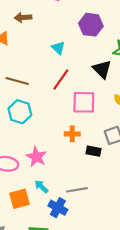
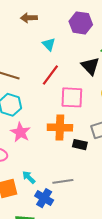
brown arrow: (23, 17) -> (29, 18), moved
orange cross: (72, 134) -> (60, 128), size x1.6
pink star: (36, 157) -> (20, 132), moved

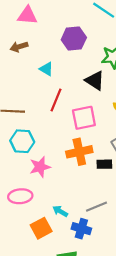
pink star: (20, 132) -> (40, 167), turned -30

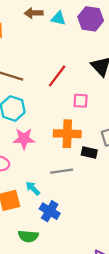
cyan triangle: (46, 69) -> (58, 18), moved, turned -32
pink square: (84, 118) -> (81, 101), size x0.6
gray line: (96, 207) -> (62, 171), moved

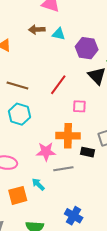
purple hexagon: (91, 19) -> (87, 48), moved
pink star: (24, 139) -> (46, 152), moved
blue cross: (50, 211) -> (74, 216), moved

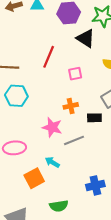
orange cross: (68, 136) -> (71, 106), size x0.6
pink star: (46, 152) -> (52, 127), turned 30
blue cross: (74, 216) -> (95, 185), turned -30

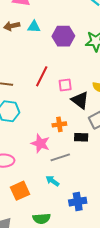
black triangle: (86, 38) -> (80, 100), moved
pink square: (75, 74) -> (65, 85), moved
cyan arrow: (52, 162) -> (53, 181), moved

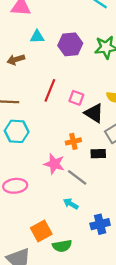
brown arrow: (12, 26) -> (16, 60), moved
pink square: (65, 85) -> (76, 98), turned 32
gray line: (60, 157) -> (77, 177), turned 60
orange square: (20, 191) -> (41, 231), moved

